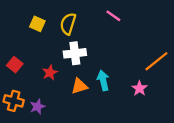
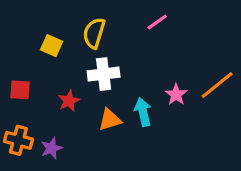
pink line: (113, 16) -> (157, 22), turned -70
yellow square: (37, 24) -> (52, 46), moved
red square: (15, 65) -> (20, 90), turned -35
pink star: (139, 88) -> (176, 95), moved

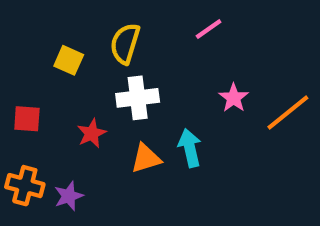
pink star: (176, 95) -> (234, 98), moved

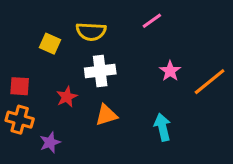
yellow semicircle: (125, 44) -> (91, 31), turned -104
cyan arrow: (190, 148) -> (162, 127), moved
orange cross: (25, 186) -> (20, 120), moved

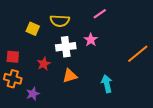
pink star: (170, 71) -> (91, 40), moved

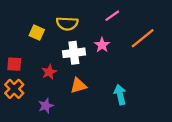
orange line: (138, 54) -> (143, 38), moved
orange cross: (13, 79) -> (14, 89), turned 30
purple star: (33, 94) -> (46, 106), moved

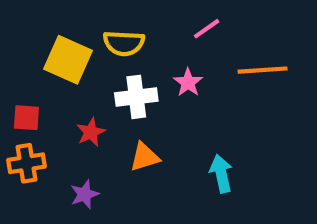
yellow square: (37, 33) -> (68, 60), size x1.6
orange line: (143, 38) -> (263, 70), turned 35
orange cross: (14, 89) -> (26, 163), turned 36

